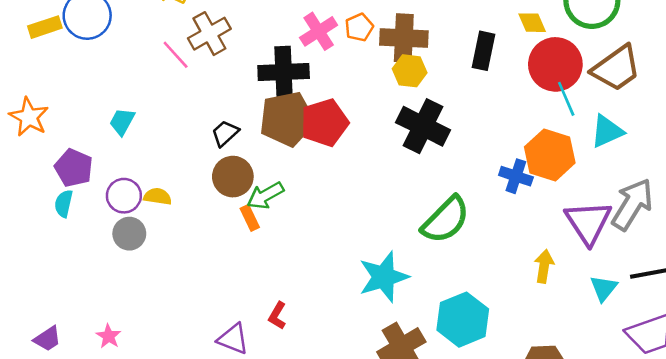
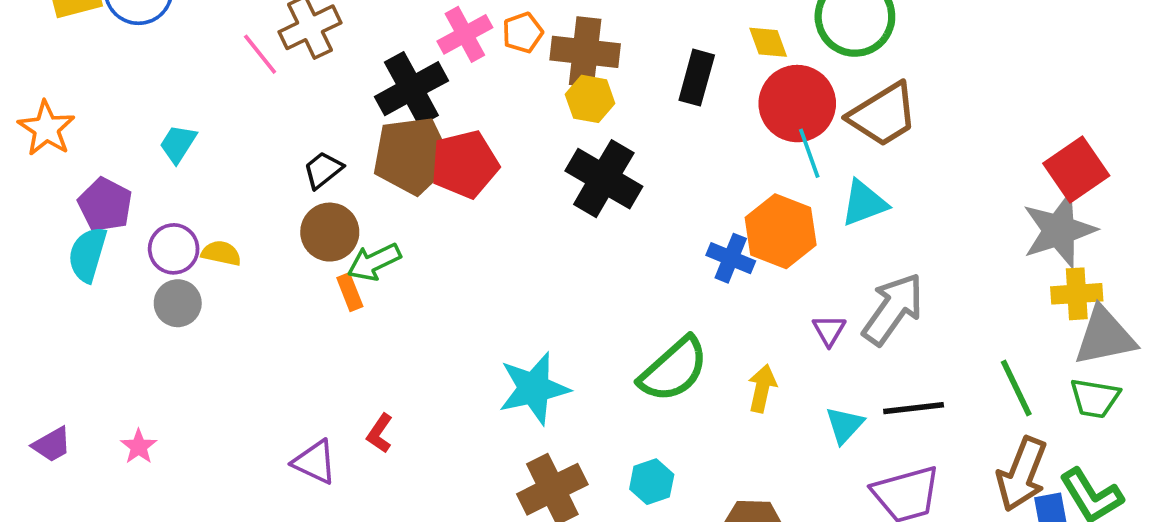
black cross: (284, 72) -> (411, 89), turned -30
cyan semicircle: (64, 204) -> (88, 254), size x1.4
green semicircle: (446, 220) -> (674, 369), moved
purple triangle: (588, 222) -> (829, 330), size x0.5
cyan hexagon: (463, 320) -> (652, 482), moved, size x0.6

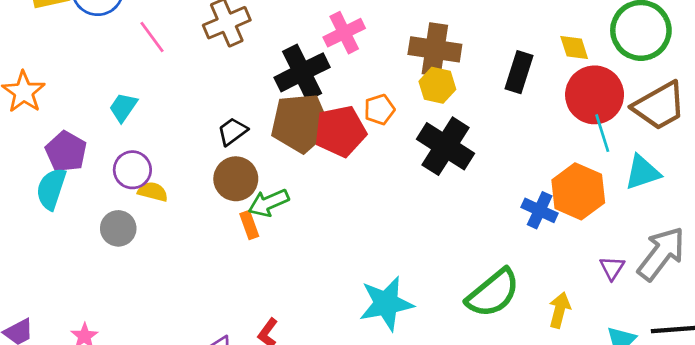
orange pentagon: (523, 33) -> (379, 110), moved
pink line: (260, 54) -> (152, 37), moved
purple circle: (174, 249) -> (132, 170), moved

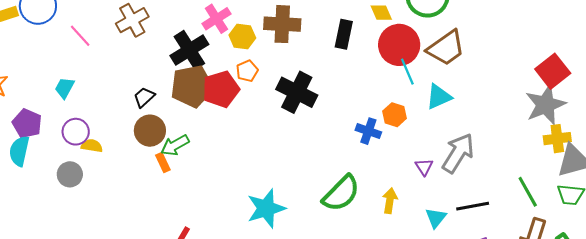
yellow hexagon: (437, 85) -> (242, 37), moved
orange hexagon: (578, 191) -> (395, 115), size x0.6

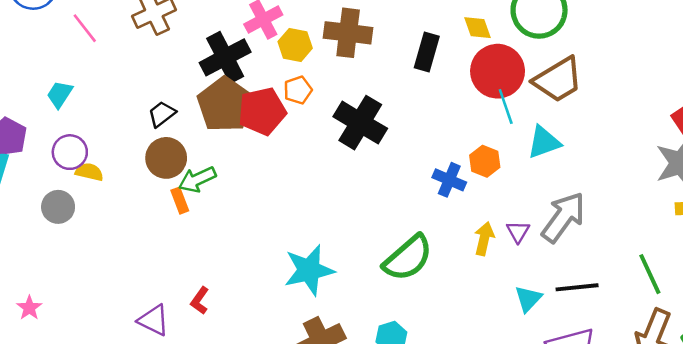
brown pentagon: (192, 86) -> (225, 105), turned -30
yellow arrow: (390, 201) -> (484, 239), moved

